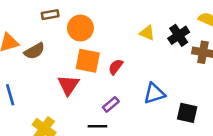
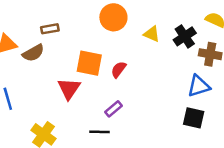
brown rectangle: (50, 15) -> (50, 29), moved
orange circle: (80, 28) -> (113, 17), moved
blue triangle: (154, 93) -> (199, 86), moved

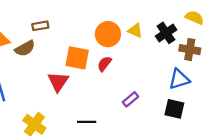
orange circle: (113, 17) -> (108, 34), moved
purple rectangle: (113, 109) -> (130, 99), moved

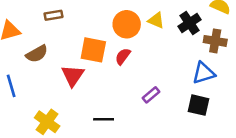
brown semicircle: (25, 48) -> (37, 54), moved

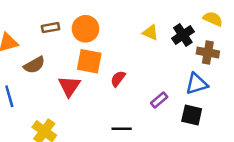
orange circle: (127, 24) -> (85, 29), moved
red semicircle: (123, 56) -> (118, 79), moved
purple rectangle: (151, 95) -> (159, 100), moved
black line: (104, 119) -> (122, 129), moved

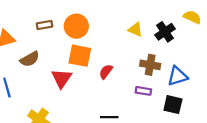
brown cross: (208, 53) -> (150, 65), moved
purple rectangle: (159, 100) -> (143, 91), turned 49

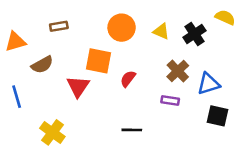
orange circle: (76, 26) -> (122, 28), moved
brown cross: (150, 65) -> (178, 71), turned 36
black square: (173, 105) -> (217, 116), moved

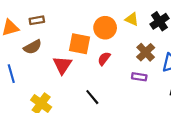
brown rectangle: (59, 26) -> (37, 20), moved
orange circle: (122, 28) -> (105, 28), moved
black line: (132, 130) -> (92, 97), moved, turned 49

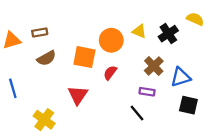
brown semicircle: (33, 47) -> (46, 58), moved
red triangle: (62, 65) -> (78, 95), moved
black line: (92, 97) -> (137, 113), moved

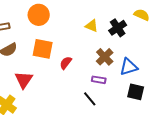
orange circle: (111, 40) -> (39, 15), moved
red triangle: (78, 95) -> (24, 80), moved

